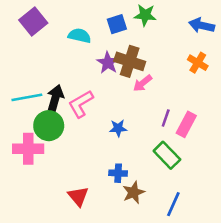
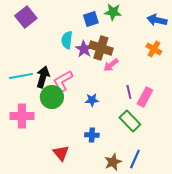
cyan semicircle: (80, 36) -> (67, 40), moved, turned -96
purple line: (166, 118) -> (129, 92), turned -32
green circle: (49, 126) -> (52, 97), moved
brown star: (134, 192) -> (113, 162), moved

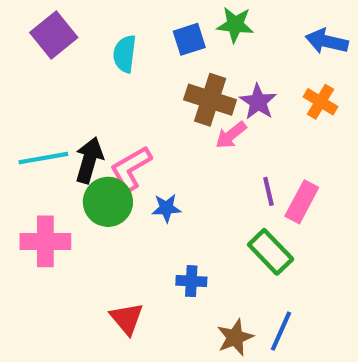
cyan semicircle: (67, 40) -> (125, 54), moved
purple star: (84, 49) -> (258, 102), moved
blue star: (92, 100) -> (166, 208), moved

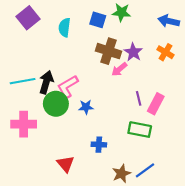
blue square: (189, 39) -> (98, 20), turned 35
green rectangle: (271, 252) -> (140, 130), turned -35
blue line: (281, 331) -> (145, 170), turned 30

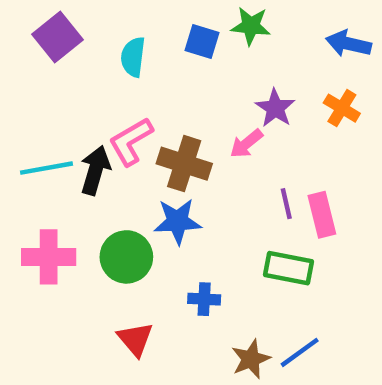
brown cross: (109, 51) -> (184, 164), moved
pink L-shape: (68, 87) -> (131, 141), moved
green circle: (56, 104) -> (126, 257), moved
pink rectangle: (156, 104) -> (322, 215), turned -42
blue star: (86, 107) -> (177, 221), size x1.5

